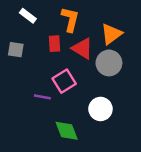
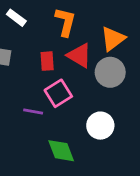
red rectangle: (54, 44) -> (47, 61), moved

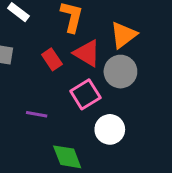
red rectangle: (47, 61) -> (52, 59), turned -30
pink square: (58, 93) -> (85, 94), moved

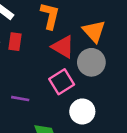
orange triangle: (124, 35) -> (94, 31), turned -35
red rectangle: (52, 59) -> (15, 42), moved, turned 42

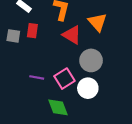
gray circle: (91, 62) -> (91, 60), moved
pink square: (62, 82) -> (64, 79), moved

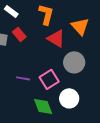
red rectangle: (32, 31) -> (19, 34), turned -48
white circle: (88, 88) -> (69, 98), moved

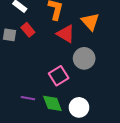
purple line: (23, 78) -> (28, 98), moved
white circle: (69, 98) -> (79, 107), moved

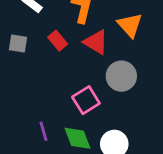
red rectangle: (28, 30) -> (58, 41), moved
purple line: (28, 98) -> (44, 131), turned 64

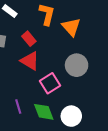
orange triangle: (130, 25) -> (71, 27), moved
red triangle: (96, 42) -> (30, 61), moved

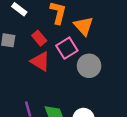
pink square: (50, 83) -> (67, 48), moved

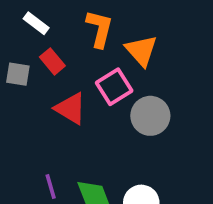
red rectangle: (39, 38) -> (52, 61), moved

